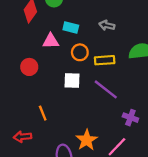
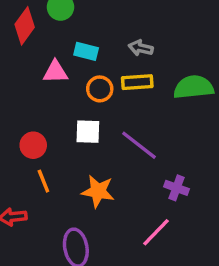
yellow rectangle: (105, 60) -> (137, 82), moved
red circle: (29, 67) -> (33, 145), moved
orange star: (87, 140) -> (98, 191), moved, turned -30

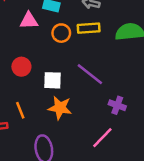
white square: (88, 132) -> (53, 80), moved
red circle: (33, 145) -> (21, 67), moved
orange line: (43, 181) -> (20, 110), moved

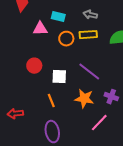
orange star: (60, 108) -> (84, 99), moved
orange line: (20, 110) -> (51, 101), moved

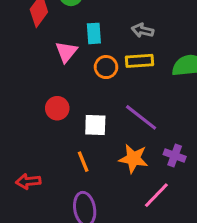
cyan rectangle: (58, 17) -> (94, 33), turned 72
pink triangle: (40, 29) -> (66, 52), turned -49

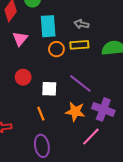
cyan rectangle: (94, 33) -> (48, 26), size x1.5
pink triangle: (66, 52) -> (20, 39), moved
purple cross: (175, 155) -> (103, 109), size x1.5

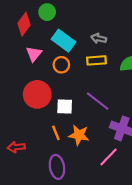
cyan rectangle: (48, 26) -> (64, 41), turned -50
orange circle: (56, 49) -> (61, 65), moved
red circle: (23, 77) -> (37, 94), size x1.6
orange star: (75, 112) -> (79, 135), moved

